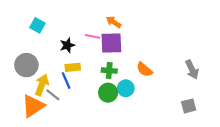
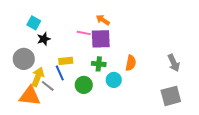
black star: (67, 45) -> (44, 39), moved
orange semicircle: (144, 69) -> (131, 63), turned -119
green circle: (108, 93) -> (84, 85), moved
orange triangle: (33, 106) -> (30, 96), turned 40
gray square: (189, 106) -> (171, 96), size x1.5

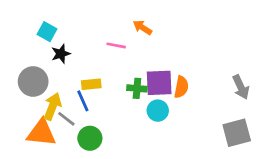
purple square: (101, 39) -> (159, 83), moved
green circle: (84, 85) -> (90, 138), moved

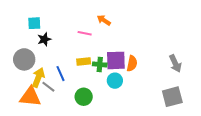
cyan square: (47, 32) -> (34, 23), turned -32
yellow rectangle: (91, 84) -> (84, 61), moved
green circle: (90, 138) -> (84, 97), moved

